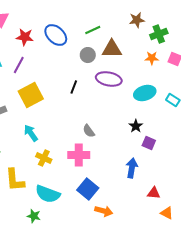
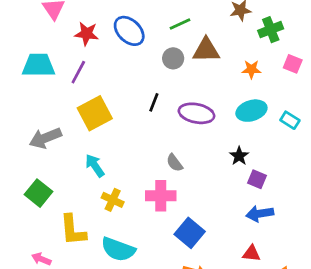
orange star: (152, 58) -> (251, 69), moved
purple ellipse: (109, 79) -> (196, 113), moved
blue arrow: (132, 168) -> (260, 214), moved, turned -108
blue square: (88, 189) -> (190, 233), moved
red triangle: (154, 193) -> (251, 253), moved

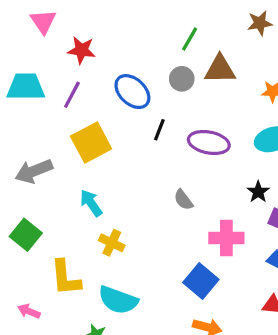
green line: (180, 24) -> (190, 39), turned -35
blue ellipse: (129, 31) -> (132, 92), moved
pink cross: (161, 196) -> (226, 238), moved

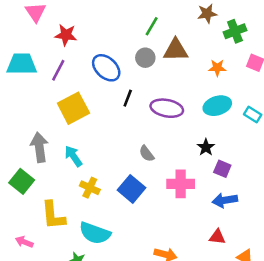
gray arrow: (34, 171) -> (39, 147), moved, turned 104
blue square: (201, 281) -> (131, 189), moved

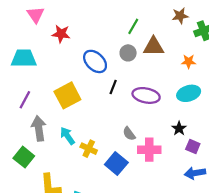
purple line: (58, 70) -> (25, 100), moved
pink cross: (181, 184) -> (149, 150), moved
yellow cross: (90, 188) -> (89, 149), moved

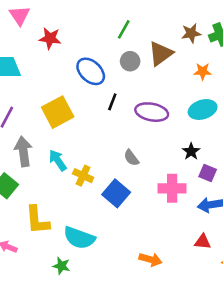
brown star: (180, 16) -> (191, 33), moved
green line: (133, 26) -> (124, 29), moved
brown triangle: (154, 47) -> (161, 54), turned -35
pink cross: (149, 150) -> (172, 188), moved

